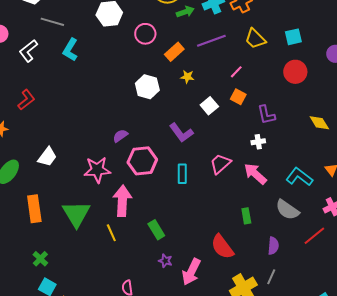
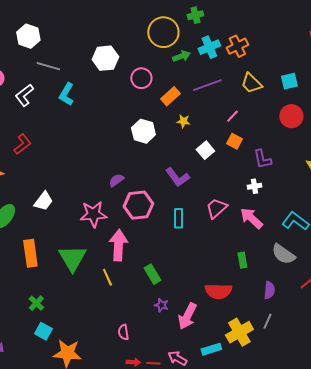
red semicircle: (222, 247) -> (218, 291), turned -52

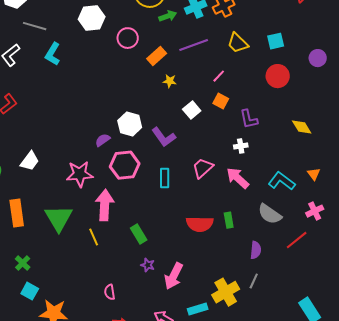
white hexagon: (143, 131) -> (130, 124), moved
red semicircle: (218, 291) -> (200, 224), moved

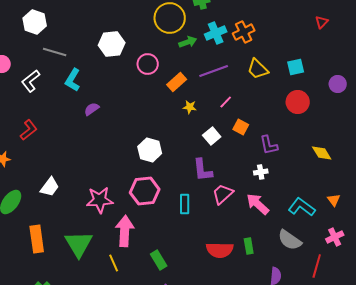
pink line: (219, 76) -> (226, 102), moved
purple L-shape: (164, 137) -> (203, 170), moved, turned 30
purple semicircle: (103, 140) -> (92, 109), moved
red line: (297, 240) -> (317, 266), turned -35

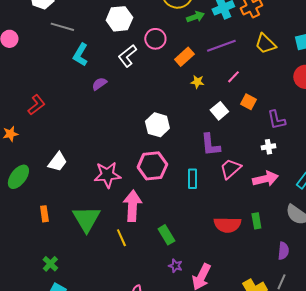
white L-shape: (31, 81) -> (127, 56), moved
pink arrow: (258, 204) -> (265, 179), turned 125
orange rectangle: (37, 239) -> (44, 214), size x0.6

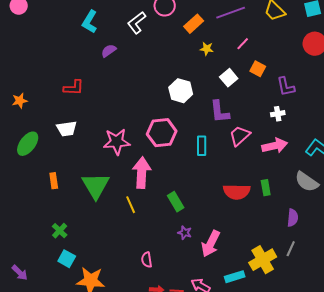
red L-shape: (36, 105) -> (74, 88), moved, turned 40
white hexagon: (157, 125) -> (181, 91), moved
white trapezoid: (57, 162) -> (67, 129), turned 45

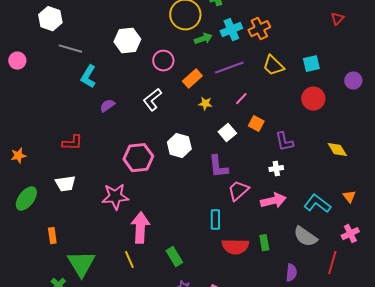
white L-shape: (137, 23) -> (152, 100), moved
pink hexagon: (162, 133) -> (138, 158), moved
cyan rectangle: (202, 146) -> (215, 220), moved
green triangle: (96, 186) -> (81, 264), moved

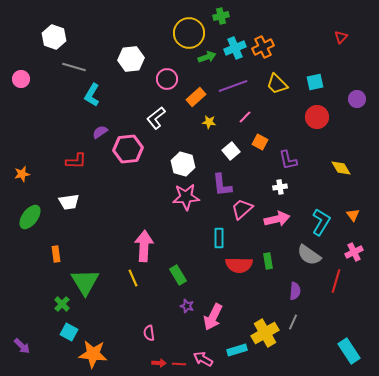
purple semicircle: (107, 106) -> (100, 132), moved
pink hexagon: (138, 158) -> (128, 149), moved
pink star: (115, 197) -> (186, 197), moved
cyan L-shape: (317, 204) -> (321, 222), turned 84

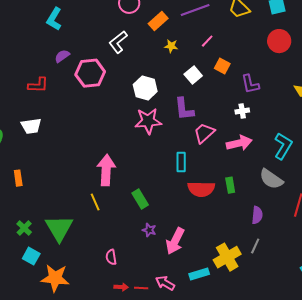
green triangle: (85, 282) -> (59, 228), moved

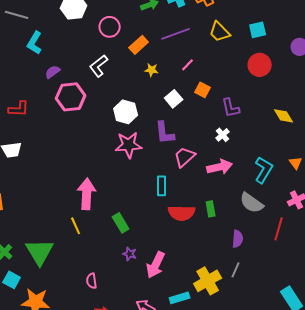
purple semicircle: (62, 56) -> (53, 72), moved
white cross: (242, 111) -> (223, 135), turned -32

